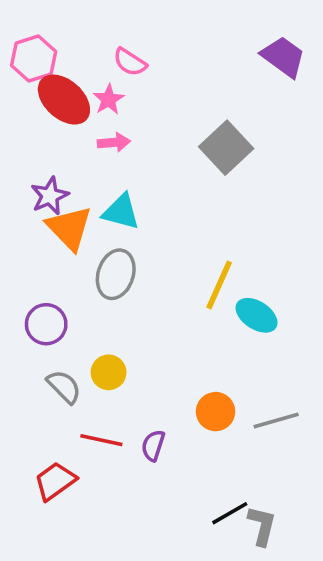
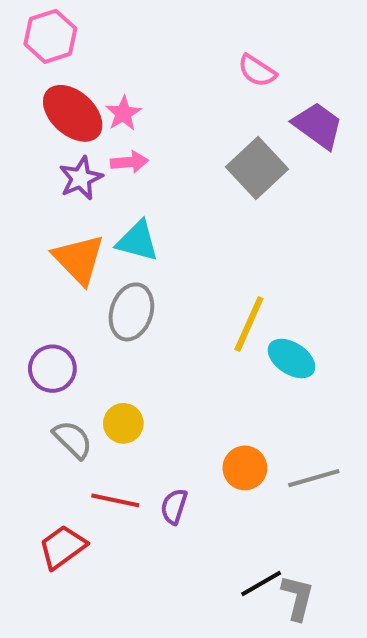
purple trapezoid: (283, 57) -> (318, 125), moved
pink hexagon: (34, 59) -> (50, 36), moved
pink semicircle: (130, 62) -> (257, 71), moved
purple star: (50, 196) -> (81, 178), moved

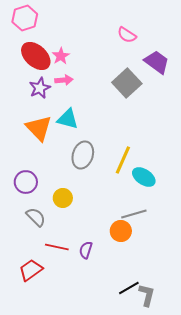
gray ellipse: (131, 312) -> (83, 155), moved
yellow circle: (123, 423) -> (63, 198), moved
gray line: (314, 478) -> (134, 214), moved

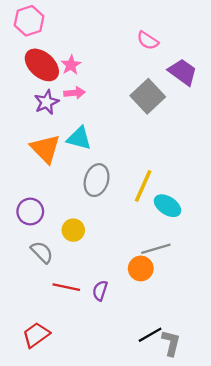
red trapezoid: (31, 270) -> (36, 335), moved

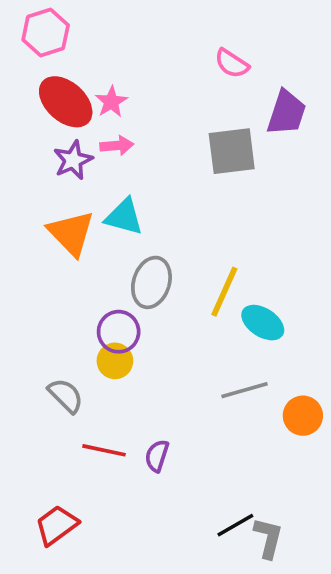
purple trapezoid: (183, 72) -> (286, 113), turned 72
gray square: (148, 96) -> (232, 151), turned 36
purple circle: (30, 211) -> (119, 332), moved
orange circle: (141, 268) -> (303, 416), moved

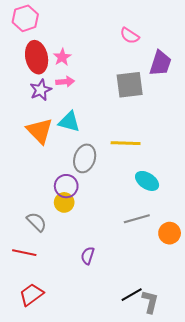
red ellipse: (66, 102) -> (37, 57), turned 36
yellow line: (224, 292) -> (126, 143), moved, turned 68
red line: (104, 450) -> (24, 253), moved

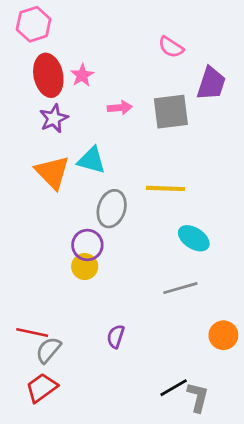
pink arrow: (65, 82) -> (120, 108), moved
gray semicircle: (37, 222) -> (48, 350), moved, turned -95
orange circle: (170, 233) -> (223, 335), moved

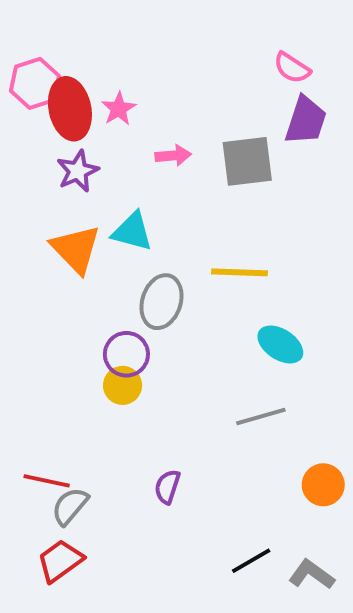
pink hexagon: (34, 24) -> (35, 83), moved
pink semicircle: (171, 47) -> (292, 68), moved
gray L-shape: (198, 397) -> (312, 574), moved, turned -68

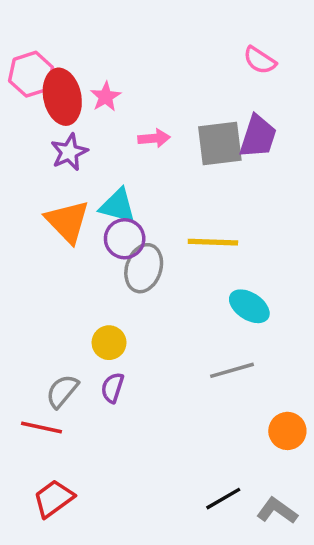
purple trapezoid: (306, 120) -> (258, 137), moved
purple circle: (126, 354) -> (125, 239), moved
purple semicircle: (167, 487) -> (112, 388), moved
gray semicircle: (70, 506) -> (62, 391), moved

